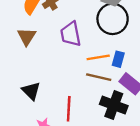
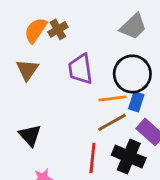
black circle: (113, 19) -> (132, 74), moved
brown line: (99, 77) -> (112, 122), turned -45
red line: (69, 109) -> (92, 158), moved

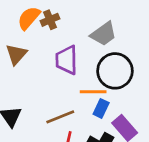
gray trapezoid: (133, 26) -> (104, 34), moved
blue rectangle: (136, 102) -> (101, 108), moved
brown line: (112, 122) -> (60, 117), moved

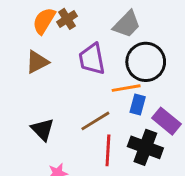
brown triangle: (16, 54) -> (37, 62), turned 30

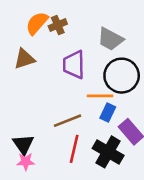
gray trapezoid: (127, 24) -> (110, 39), turned 64
black triangle: (43, 130) -> (23, 144), moved

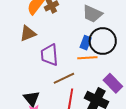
purple trapezoid: (74, 65) -> (49, 55), moved
blue rectangle: (108, 112) -> (86, 43), moved

